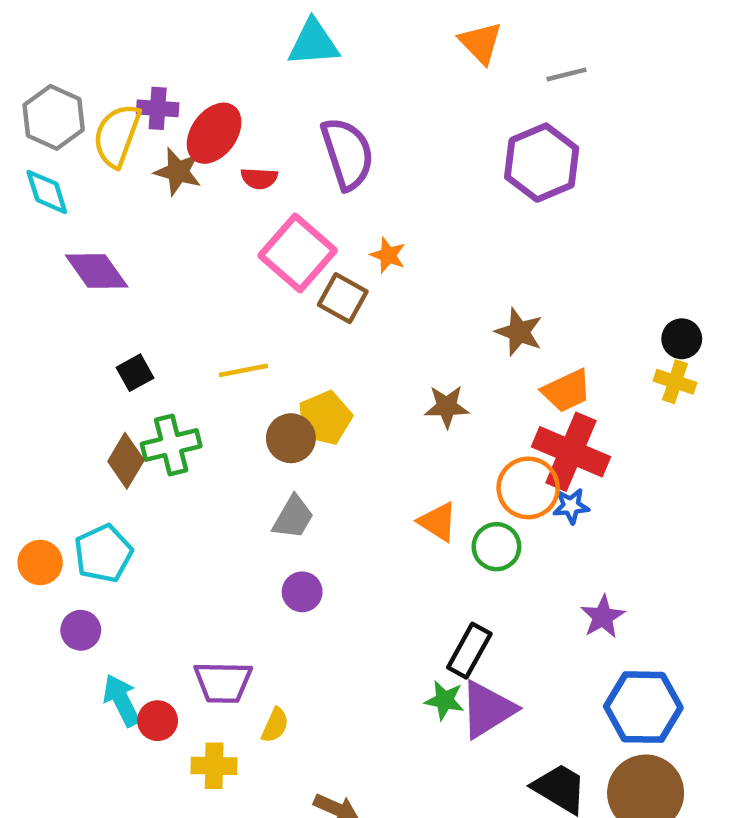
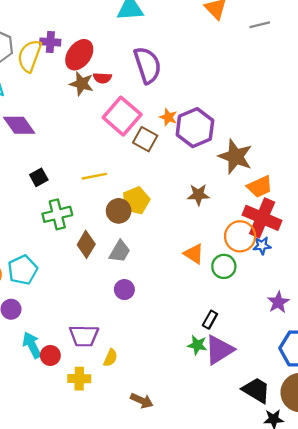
purple hexagon: (542, 163) -> (195, 128), moved
brown star: (178, 172) -> (82, 84), moved
brown star: (519, 332) -> (235, 157), size x1.4
brown diamond: (126, 461) -> (86, 244), moved
black rectangle: (469, 651) -> (210, 320), size x0.7

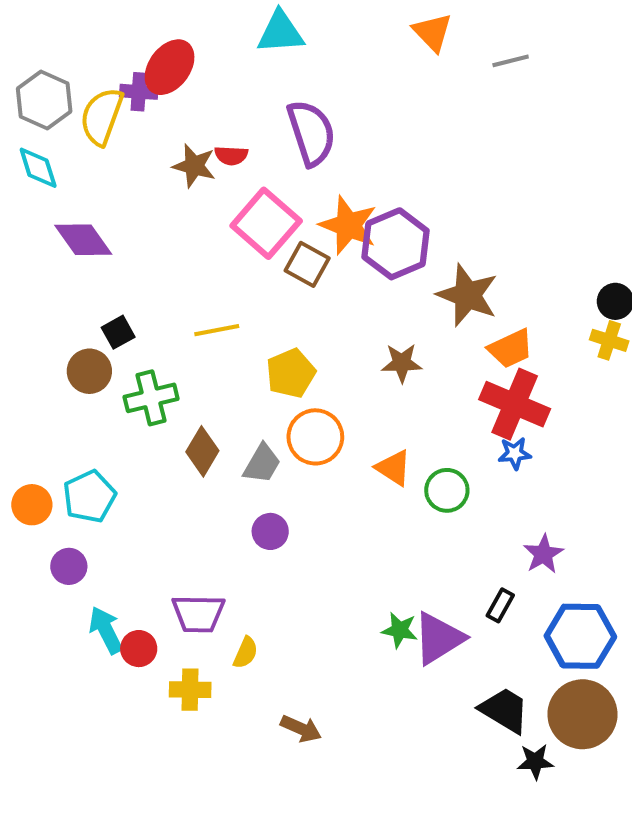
red ellipse: (79, 55) -> (170, 67), moved
orange star: (168, 117) -> (348, 225), size x1.8
brown circle: (119, 211) -> (89, 371), moved
orange circle: (240, 236) -> (315, 437), moved
black rectangle: (210, 320) -> (500, 605), moved

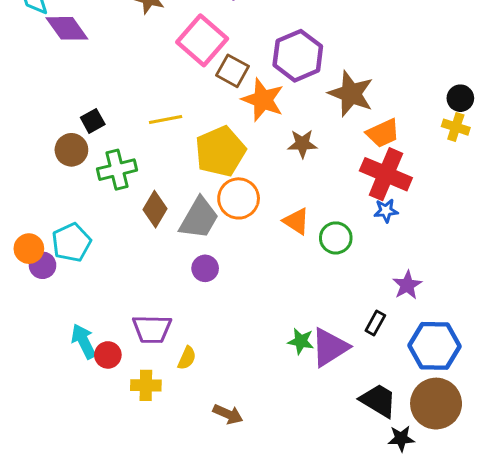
orange star: (348, 225) -> (263, 100), moved
purple diamond: (83, 240) -> (67, 28), moved
yellow pentagon: (291, 373) -> (220, 151), size x1.4
gray trapezoid: (262, 464) -> (199, 218), size x1.4
purple circle: (69, 566) -> (43, 265), moved

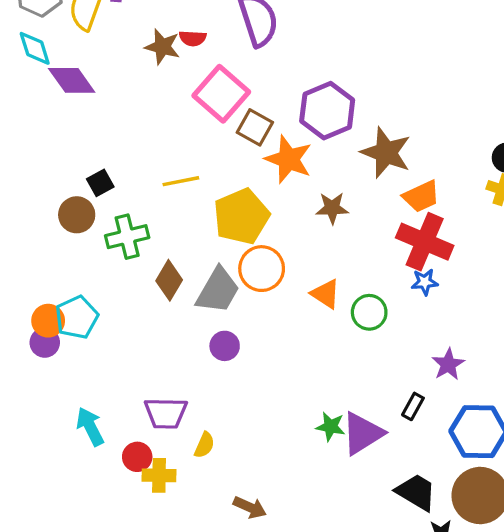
orange circle: (29, 249) -> (48, 321), moved
red circle: (108, 355) -> (137, 457), moved

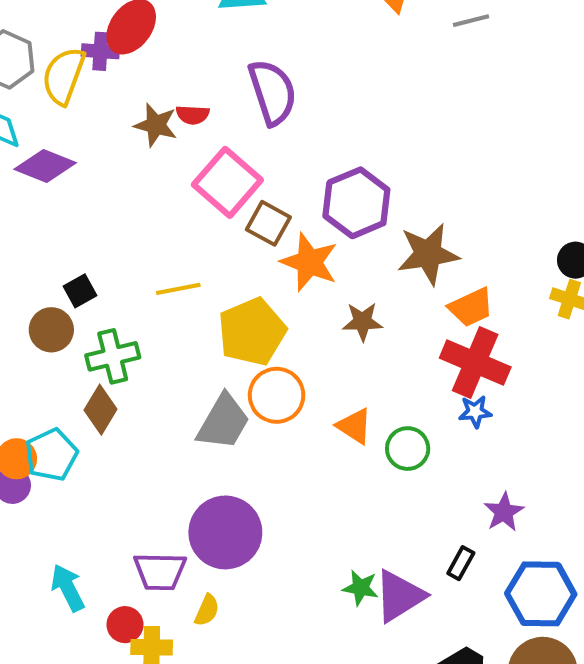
purple diamond: (72, 80) -> (45, 166), turned -33
brown star: (386, 153) -> (428, 254), turned -30
brown diamond: (169, 280) -> (100, 410), moved
purple circle: (225, 346) -> (225, 532), moved, size x2.0

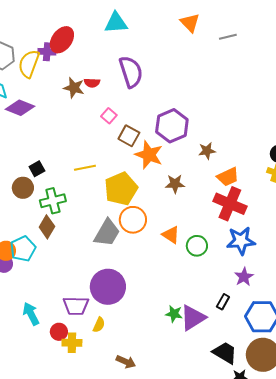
pink square: (227, 182) -> (109, 116), size x0.5
brown star: (428, 254) -> (207, 151), size x0.6
blue star: (475, 412) -> (241, 241), moved, size x1.8

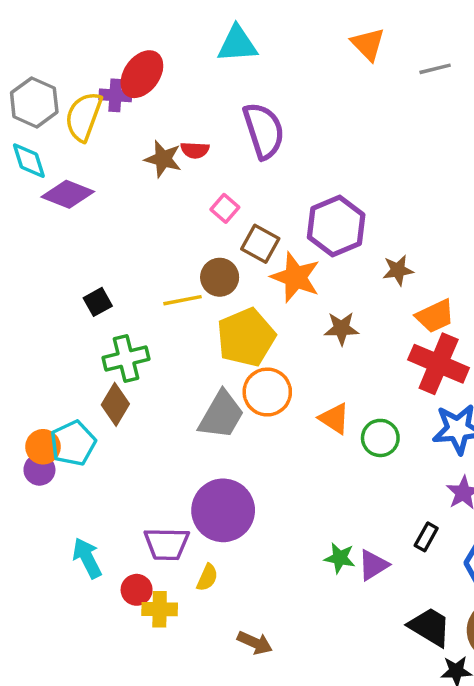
brown circle: (23, 188) -> (220, 277), moved
purple triangle: (193, 318) -> (373, 565), size x0.7

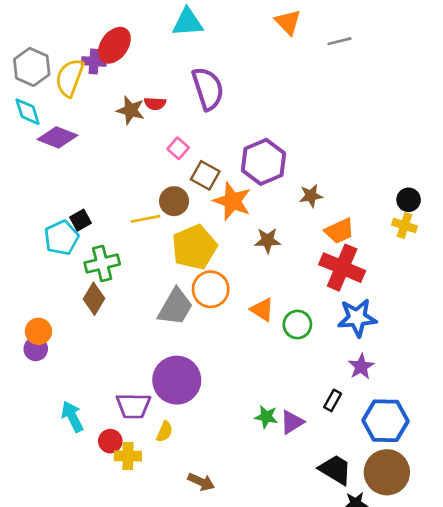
cyan pentagon: (73, 443) -> (62, 238), moved

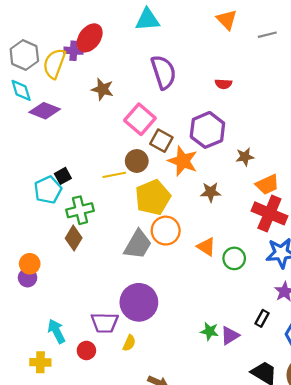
red semicircle: (155, 104) -> (223, 84), moved
pink square: (178, 148) -> (140, 119), size x1.8
yellow cross: (128, 456) -> (40, 362), moved

